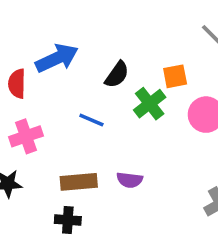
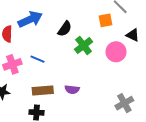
orange square: (175, 76) -> (106, 20), moved
blue line: (91, 120) -> (38, 59), moved

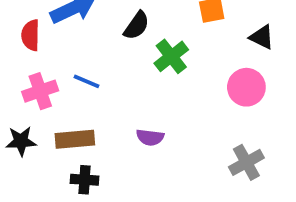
pink circle: (116, 52) -> (246, 87), moved
brown rectangle: (43, 90) -> (75, 139), moved

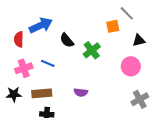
black semicircle: (137, 26) -> (67, 40), moved, turned 105
black triangle: (262, 37) -> (139, 40), turned -40
gray cross: (246, 162) -> (140, 99), moved

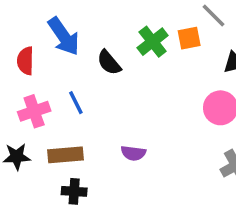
blue arrow: (41, 25) -> (64, 36), turned 80
green cross: (92, 50) -> (153, 42), moved
blue line: (48, 63) -> (76, 103), turned 40

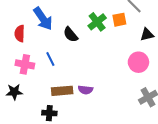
pink cross: (34, 111) -> (25, 64), turned 30
brown rectangle: (65, 155) -> (62, 91), moved

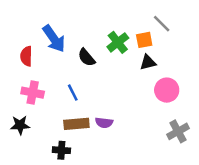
black triangle: (147, 35) -> (148, 62), moved
blue line: (50, 59) -> (73, 93), moved

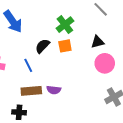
orange square: (144, 40) -> (65, 46), moved
black semicircle: (86, 57) -> (42, 46), moved, turned 84
black triangle: (148, 62) -> (98, 42), moved

